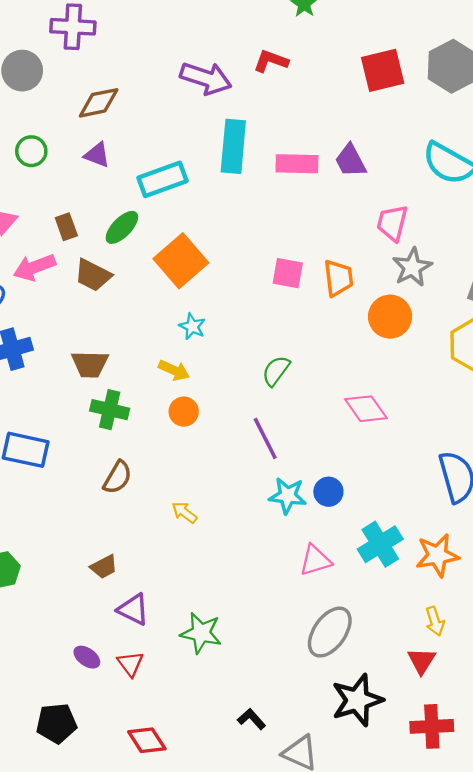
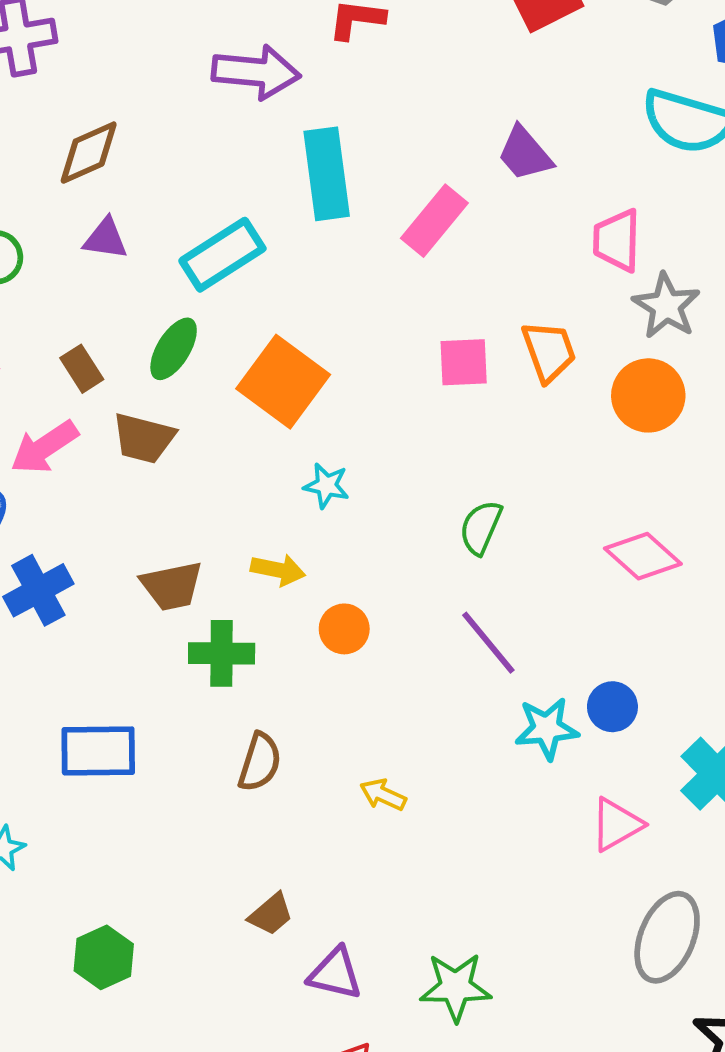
pink rectangle: (297, 164) -> (434, 221), moved, turned -39
yellow arrow: (174, 370) -> (278, 570), moved

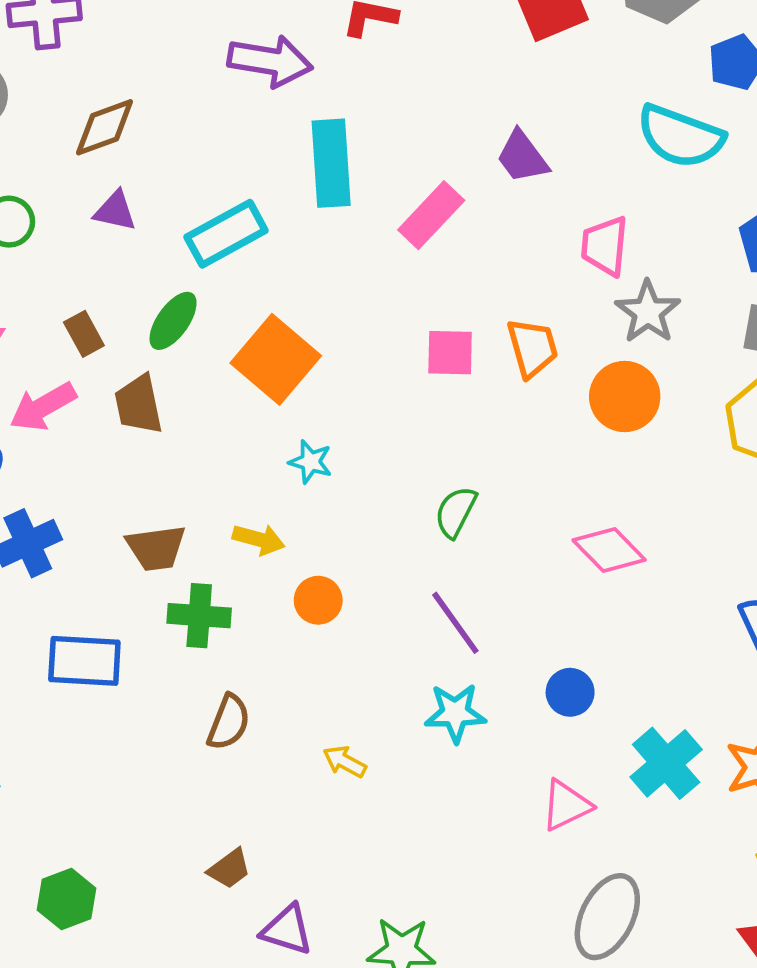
brown trapezoid: (144, 438) -> (139, 405), turned 60
cyan star: (547, 729) -> (455, 713), moved
blue rectangle: (98, 751) -> (84, 661), moved

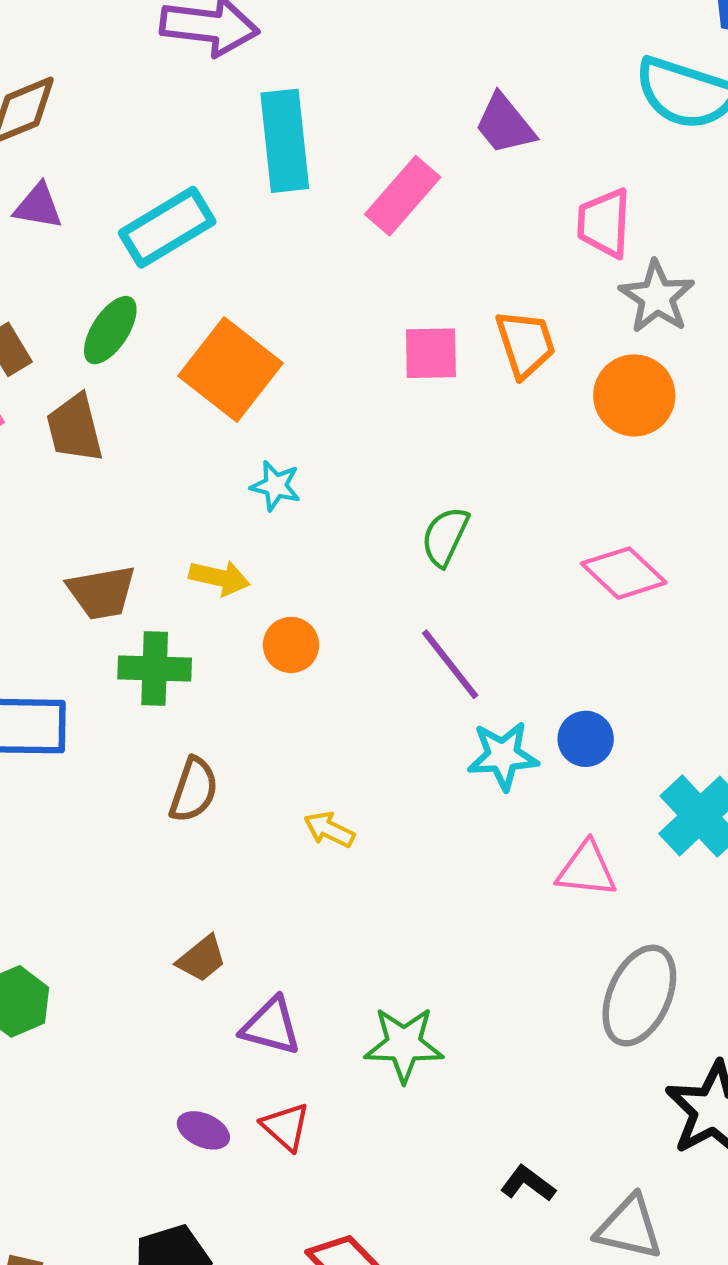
cyan star: (455, 713) -> (503, 756), moved
pink triangle: (566, 805) -> (587, 869), turned 34

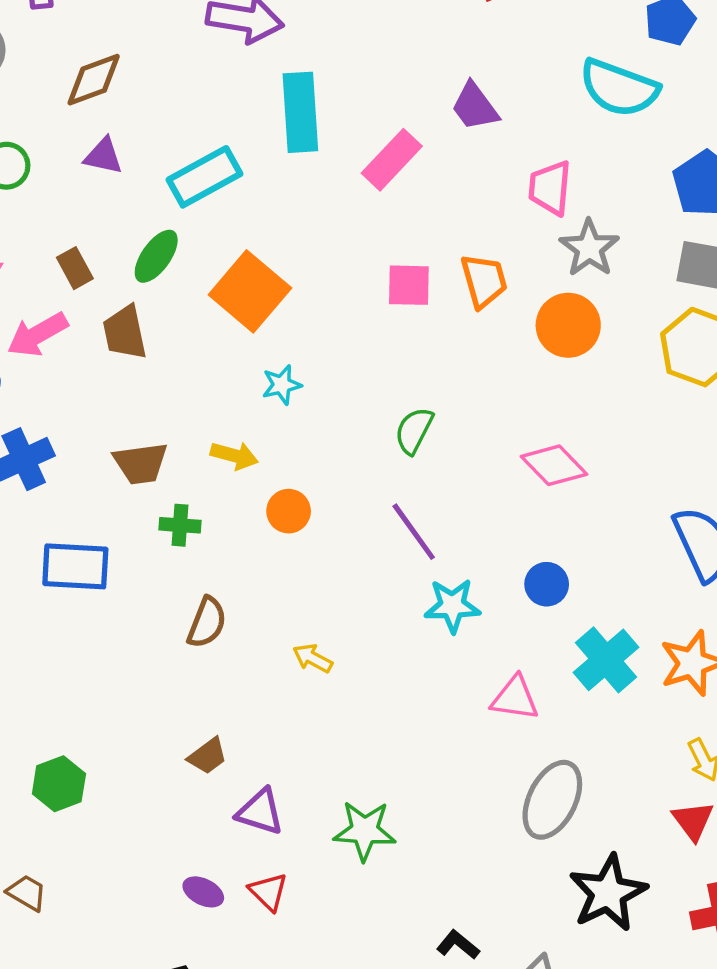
cyan star: (276, 486) -> (282, 385), turned -30
green cross: (155, 668) -> (180, 525), size x0.7
blue circle: (586, 739) -> (547, 584), moved

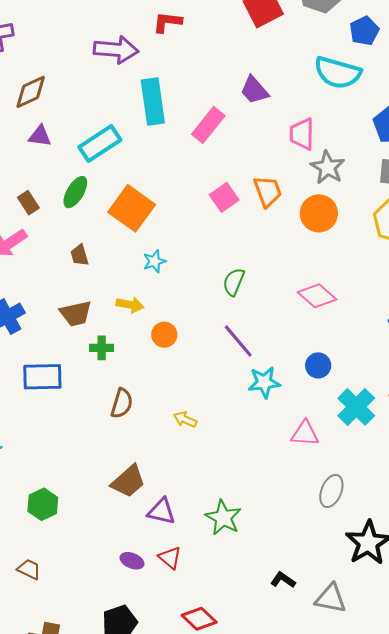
pink square: (409, 285) -> (224, 197), turned -32
brown trapezoid: (125, 333) -> (79, 255), moved, size x0.7
brown trapezoid: (208, 756) -> (128, 481), size x1.5
gray ellipse: (552, 800) -> (331, 491), size x0.7
green star: (365, 831) -> (223, 518), turned 30

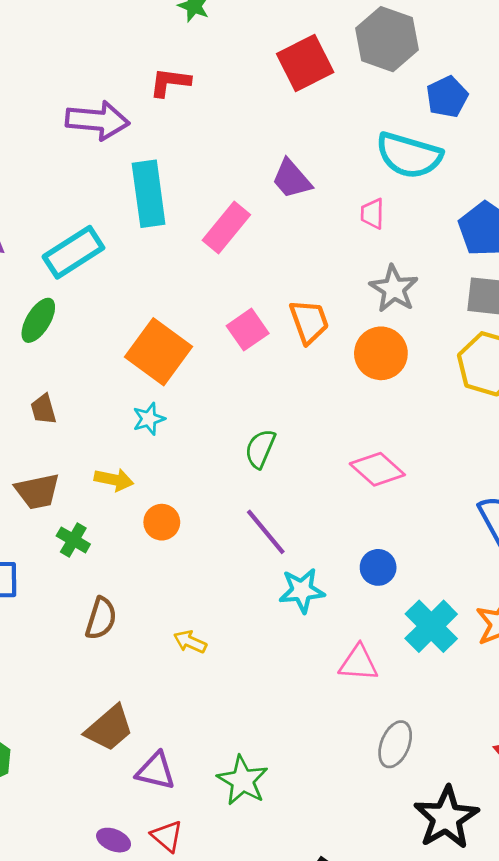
pink trapezoid: (302, 134) -> (372, 214), moved, size x0.7
orange square: (132, 208) -> (158, 352), moved
green cross: (102, 348) -> (73, 540), turned 30

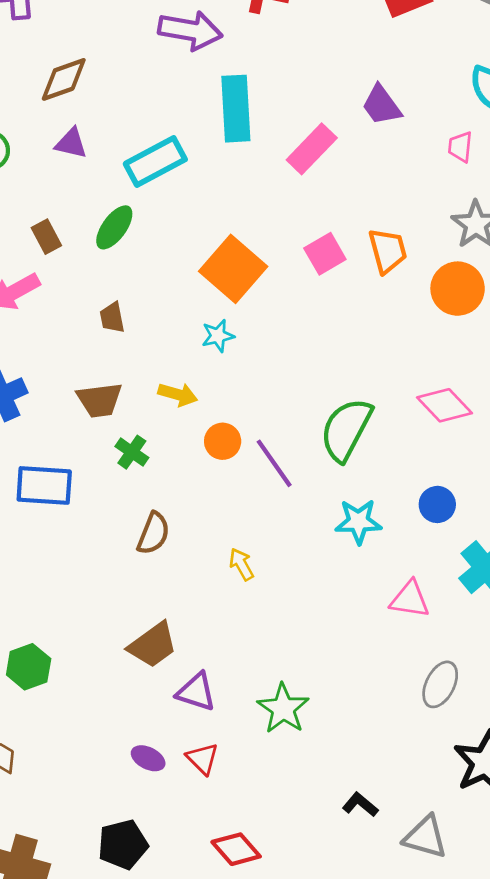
green semicircle: (260, 449) -> (346, 430), moved, size x1.6
purple line: (266, 532) -> (274, 463), moved
yellow arrow: (190, 642) -> (241, 564), turned 32

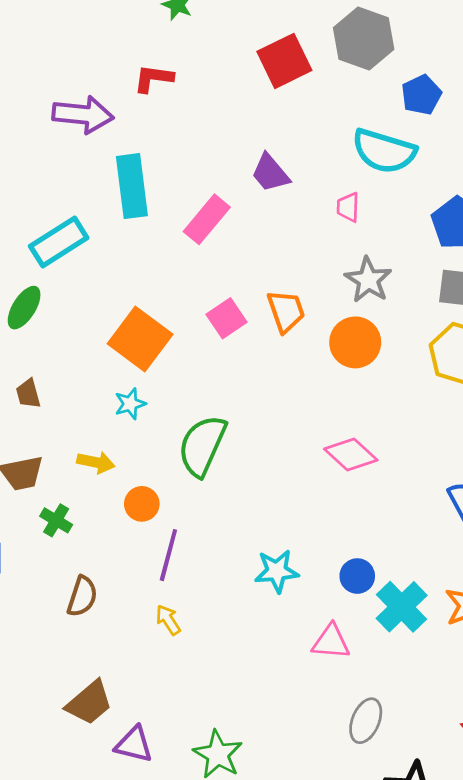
green semicircle: (346, 430) -> (202, 446), moved
purple line: (274, 463) -> (168, 555), moved, turned 54
blue circle: (437, 504) -> (357, 576), moved

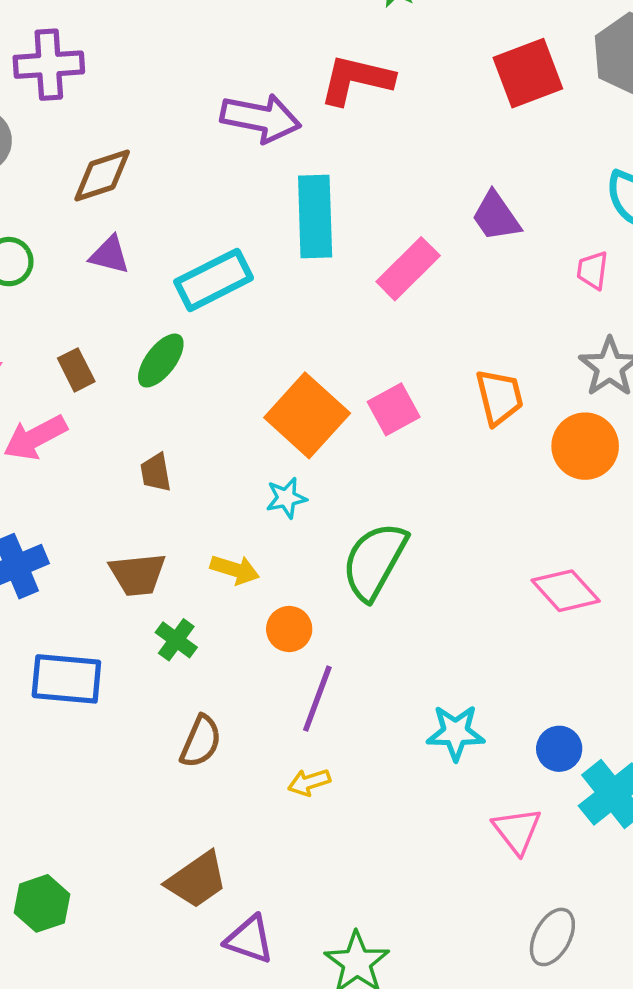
red L-shape: (153, 78) -> (356, 80), size x1.4
pink square: (227, 318) -> (394, 409), moved
yellow arrow: (168, 620) -> (309, 782), turned -80
pink triangle: (331, 642) -> (517, 831), turned 42

